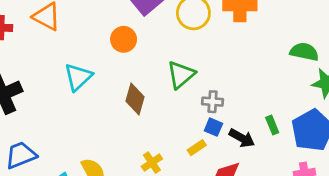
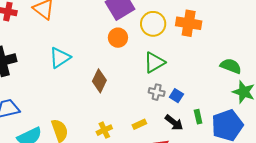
orange circle: (124, 39) -> (118, 38), moved
green triangle: (181, 75) -> (154, 62), moved
blue square: (213, 127) -> (176, 96), moved

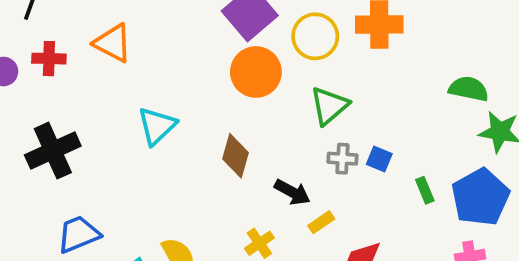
orange circle: (118, 38) -> (256, 72), size x1.4
black arrow: (174, 123) -> (292, 192), moved

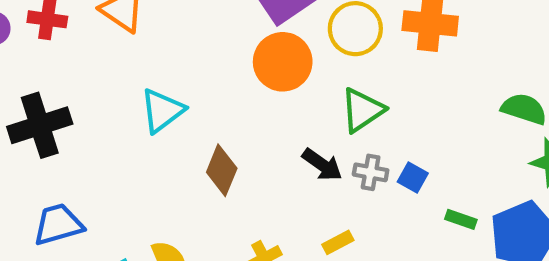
brown diamond: (235, 156) -> (222, 170), moved
green rectangle: (425, 190) -> (461, 219), turned -55
black arrow: (292, 192) -> (322, 165), moved

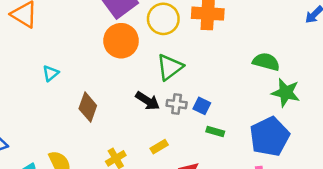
cyan triangle: (162, 111) -> (51, 73), size x0.6
green rectangle: (461, 219) -> (215, 131), moved

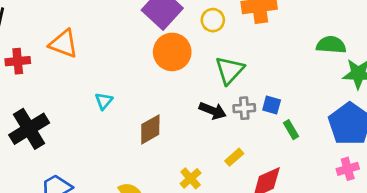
yellow circle: (163, 19) -> (213, 20), size x0.7
brown diamond: (88, 107) -> (150, 129), turned 52
green rectangle: (215, 131) -> (291, 130), turned 54

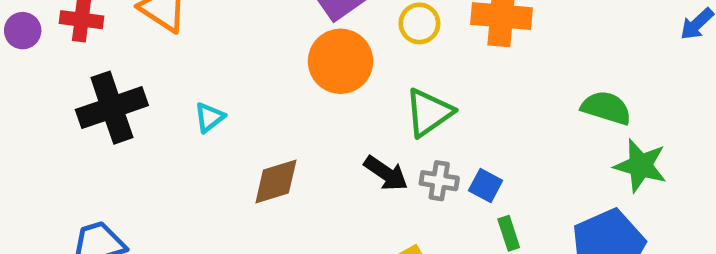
black cross: (29, 129) -> (112, 108), moved

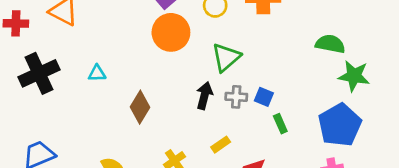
cyan triangle: (209, 117) -> (97, 73), turned 42
black arrow: (386, 173) -> (204, 96), turned -104
brown diamond: (276, 181) -> (140, 107), turned -36

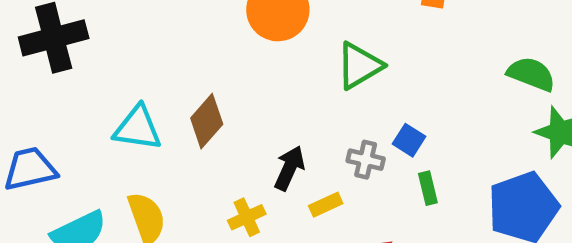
cyan triangle: (97, 73) -> (138, 128), moved, size x1.6
black arrow: (204, 96) -> (289, 168), moved
gray cross: (236, 97) -> (366, 160), moved

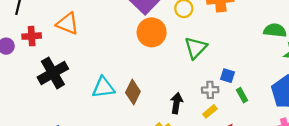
cyan triangle: (138, 128) -> (103, 87), moved
yellow rectangle: (326, 205) -> (210, 111), moved

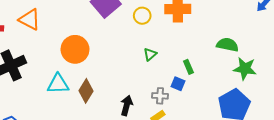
orange circle: (152, 32) -> (75, 49), moved
green triangle: (196, 48) -> (150, 54), size x0.6
green rectangle: (242, 95) -> (188, 67), moved

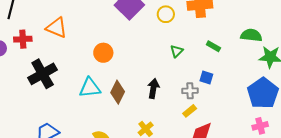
orange circle: (75, 49) -> (103, 53), size x0.7
green rectangle: (188, 67) -> (213, 46), moved, turned -32
black arrow: (127, 105) -> (153, 88), moved

